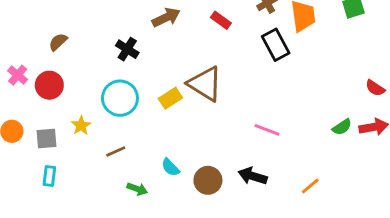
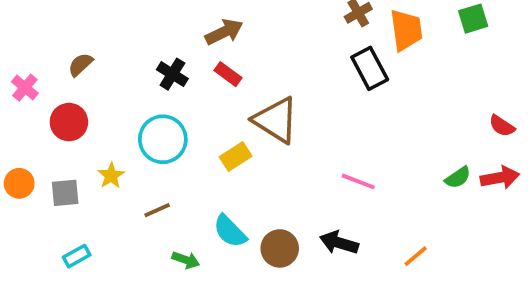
red rectangle: (221, 20) -> (228, 74), moved
pink cross: (18, 75) -> (25, 88), moved
yellow rectangle: (170, 98) -> (236, 156), moved
cyan semicircle: (170, 167) -> (230, 231), size x1.4
cyan rectangle: (49, 176) -> (77, 256), moved, turned 54

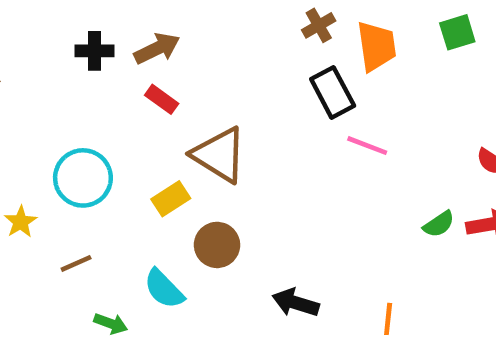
black cross: (172, 74) -> (95, 51), moved, turned -32
pink line: (358, 181) -> (367, 146), moved
brown circle: (280, 248) -> (217, 245), moved
orange line: (416, 256) -> (388, 319), turned -44

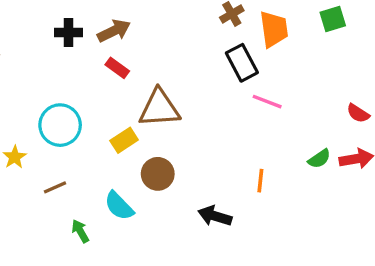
brown triangle: (219, 155) -> (159, 108), turned -36
orange line: (388, 319) -> (260, 181), moved
green arrow: (111, 324) -> (80, 231), turned -140

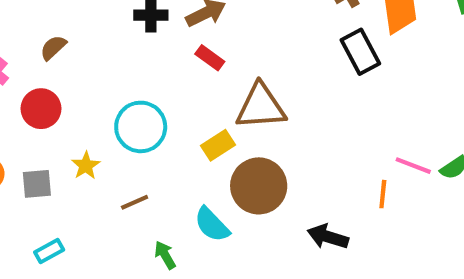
pink line: (267, 102) -> (413, 166), moved
brown circle: (158, 174) -> (259, 186), size x1.4

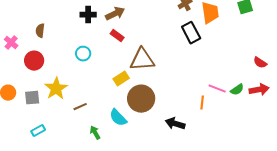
brown semicircle: (53, 48) -> (40, 31), turned -40
cyan circle: (141, 127) -> (83, 54), moved, size x0.6
yellow star: (86, 166) -> (56, 89), size x1.6

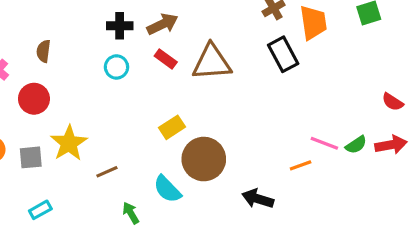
cyan circle: (83, 54) -> (116, 67), moved
brown triangle: (142, 60) -> (212, 62), moved
orange line: (202, 103) -> (301, 165), turned 64

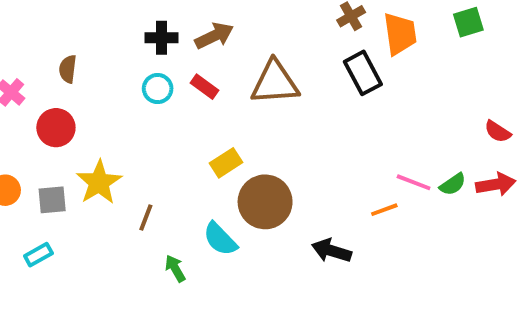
red rectangle: (166, 59) -> (204, 87), moved
brown line: (107, 172) -> (146, 218), turned -45
cyan rectangle: (40, 210) -> (38, 255), moved

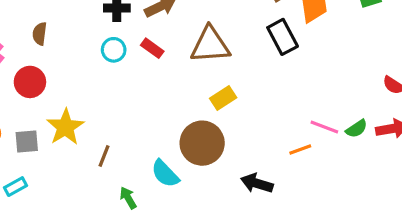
yellow rectangle: (226, 163) -> (223, 98), moved

